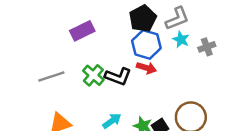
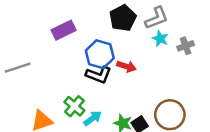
blue hexagon: (146, 44) -> (100, 54), moved
green cross: (93, 75) -> (74, 106), moved
gray line: (51, 76) -> (18, 68), moved

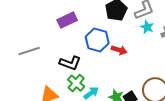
black L-shape: (99, 75) -> (70, 63), moved

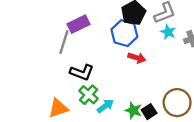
blue hexagon: (97, 40) -> (124, 33), moved
gray line: (29, 51) -> (64, 42), moved, turned -55

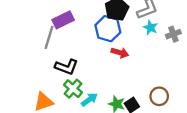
brown circle: (177, 103) -> (159, 96), size x0.7

